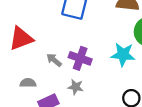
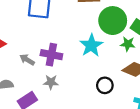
cyan star: (123, 55) -> (91, 45), turned -30

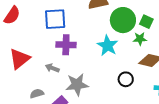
purple cross: (51, 55) -> (66, 45), moved
gray star: (51, 82) -> (77, 85), size x1.6

